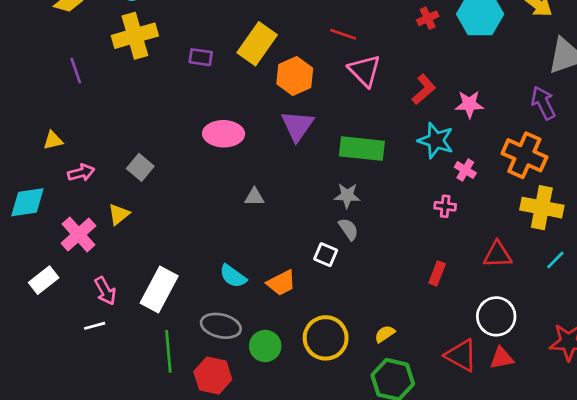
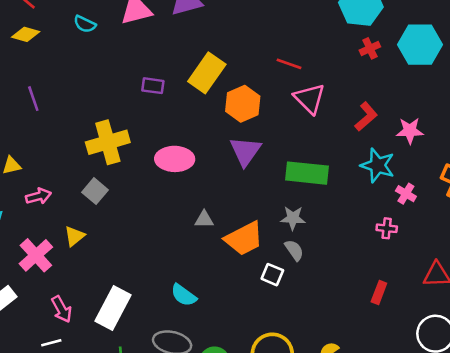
yellow cross: (135, 36) -> (108, 142), moved
orange trapezoid: (281, 283) -> (244, 239), moved, size x1.4

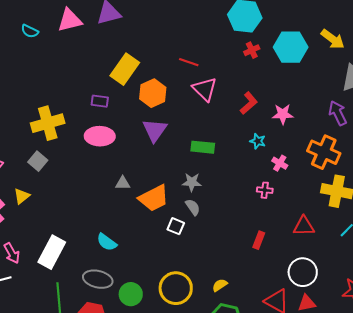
purple rectangle: (153, 86) -> (100, 101), moved
cyan star: (378, 165) -> (258, 141), size x0.6
green rectangle: (307, 173) -> (203, 147), size x0.7

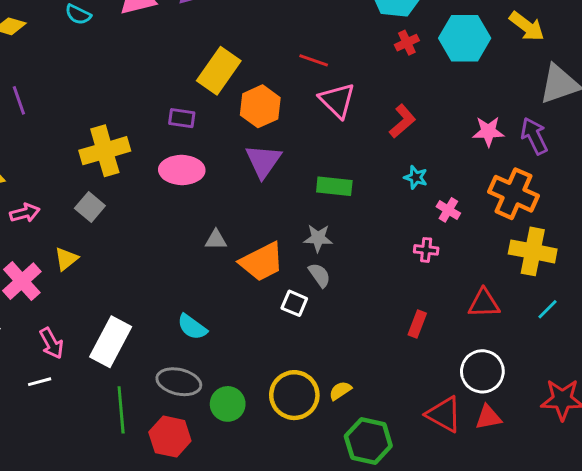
pink star: (283, 114) -> (488, 131), moved
yellow semicircle: (220, 285) -> (340, 391), moved

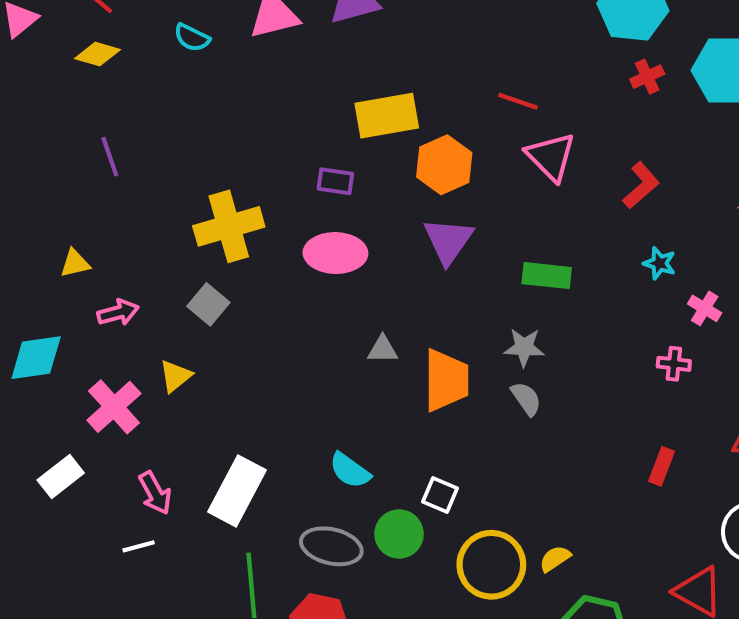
yellow rectangle: (219, 71) -> (387, 116), turned 45
orange trapezoid: (262, 262) -> (446, 380), turned -63
white square: (294, 303) -> (440, 495), moved
green circle: (228, 404) -> (399, 534), moved

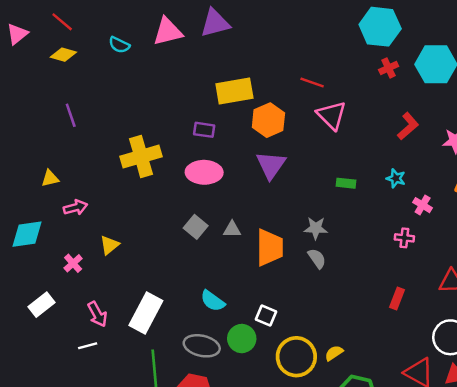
red L-shape: (641, 185) -> (408, 126), moved
green rectangle: (547, 276) -> (346, 183), moved, size x0.7
gray square: (208, 304) -> (196, 227), moved
pink cross: (114, 407) -> (73, 263), size x0.6

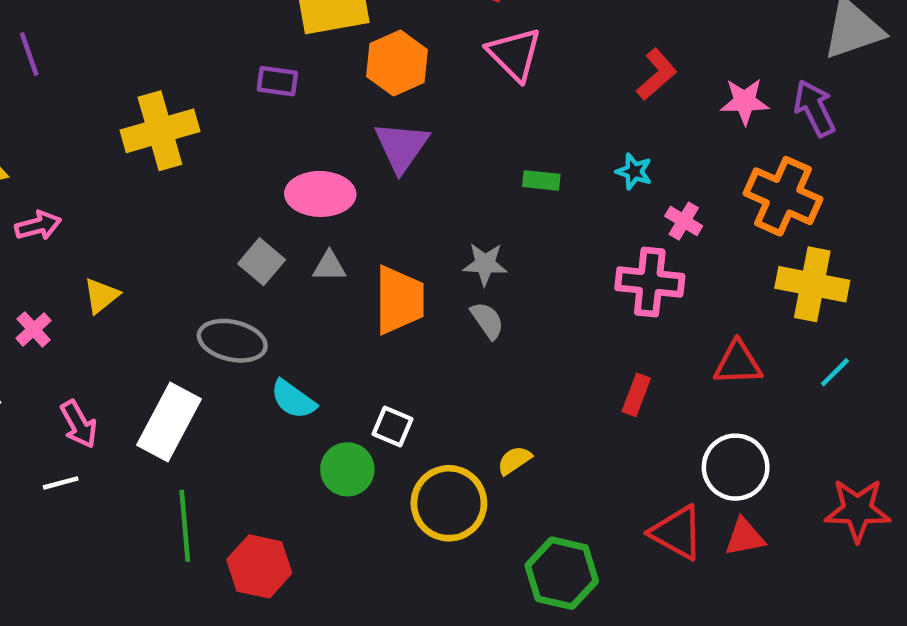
pink ellipse: (204, 172) -> (320, 194), moved
pink cross: (404, 238) -> (650, 282), size x1.8
gray ellipse: (202, 346) -> (232, 341), moved
yellow semicircle: (334, 353) -> (514, 460), moved

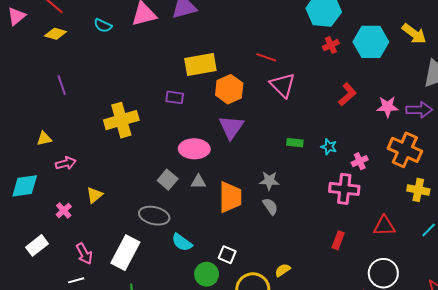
purple arrow: (815, 108) -> (419, 110), turned 115
cyan star: (634, 171) -> (329, 147), moved
pink cross: (684, 221) -> (360, 161), turned 35
yellow cross: (812, 284) -> (418, 190), size x0.7

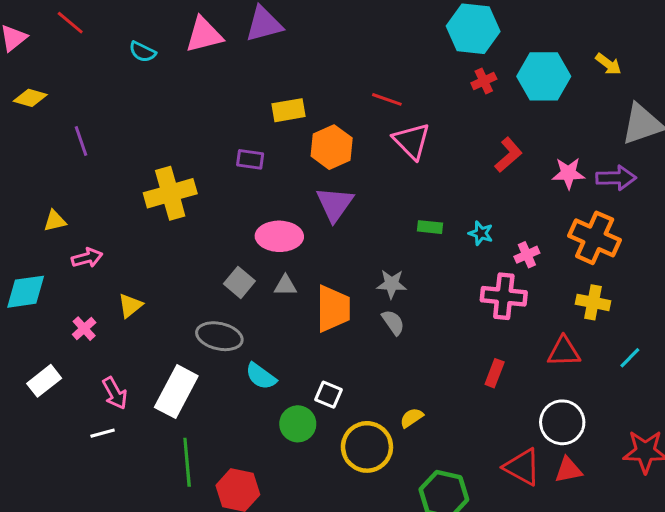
yellow diamond: (55, 34) -> (30, 98), moved
yellow arrow: (414, 34) -> (608, 64), size x0.7
yellow rectangle: (200, 65) -> (289, 110), size x0.7
yellow cross: (418, 190) -> (593, 302), moved

